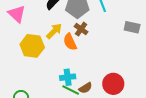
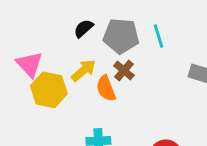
pink triangle: (17, 14) -> (29, 64), moved

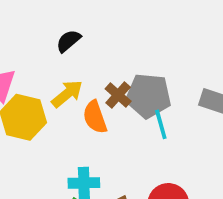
gray pentagon: (121, 36) -> (148, 96), moved
cyan line: (159, 36) -> (161, 124), moved

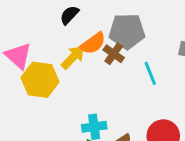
gray pentagon: (148, 96) -> (127, 31), moved
orange semicircle: (95, 117) -> (93, 43), moved, turned -100

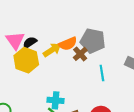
black semicircle: (69, 15) -> (30, 43), moved

